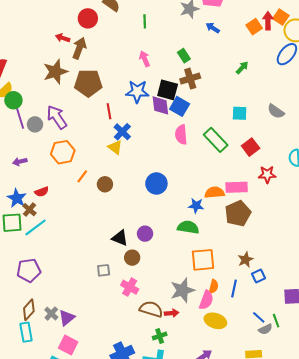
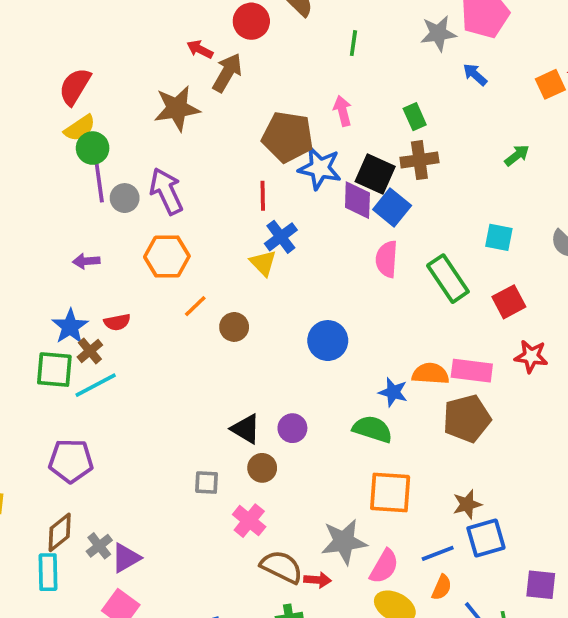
brown pentagon: (88, 83) -> (288, 137), moved
blue square: (259, 276) -> (486, 538), size x1.5
orange semicircle: (214, 287) -> (442, 587), moved
blue line: (234, 288) -> (438, 553), turned 48

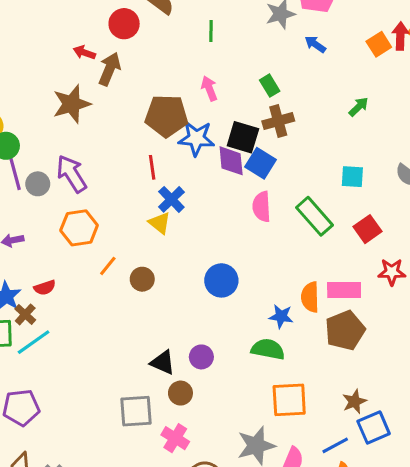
orange semicircle: (431, 374) -> (310, 297), turned -88
gray square: (207, 483) -> (136, 411), size x1.6

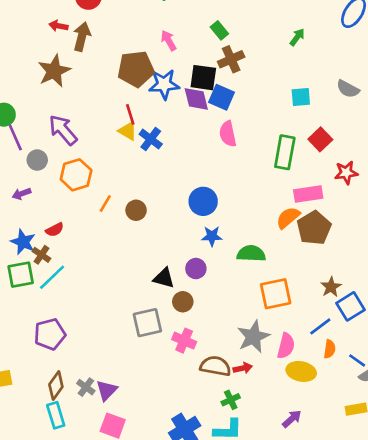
gray circle: (38, 184) -> (37, 160), moved
green rectangle: (314, 216) -> (285, 152), moved, turned 60
yellow triangle: (160, 223) -> (128, 131), moved
orange semicircle: (310, 297) -> (288, 218), moved, turned 60
blue star: (281, 316) -> (212, 236), moved

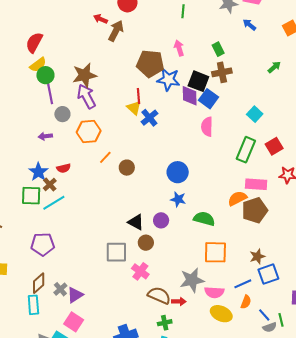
brown star: (54, 71) -> (85, 75), moved
cyan square: (301, 97) -> (255, 114), moved, turned 35
pink semicircle: (286, 346) -> (214, 292), turned 66

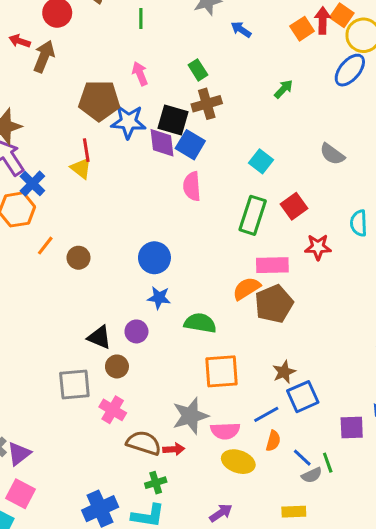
blue cross: (149, 118) -> (32, 184), moved

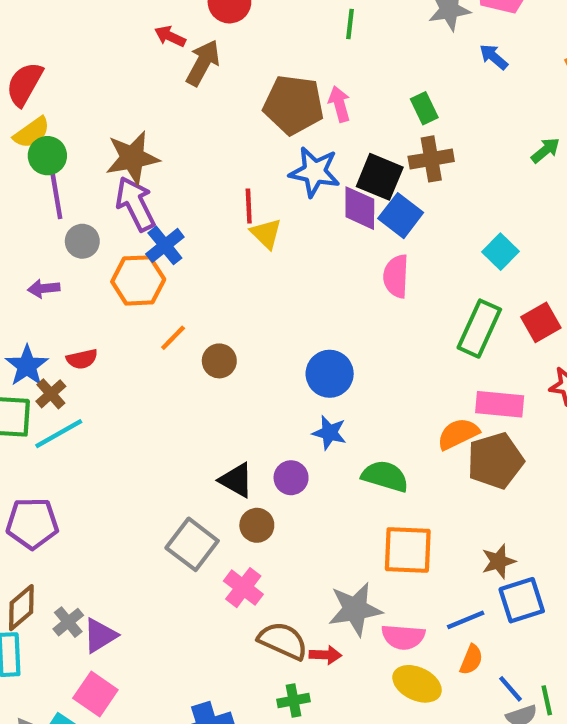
brown pentagon: (99, 101) -> (294, 105), moved
yellow triangle: (81, 168) -> (266, 234), moved
gray square: (74, 384) -> (192, 544), turned 36

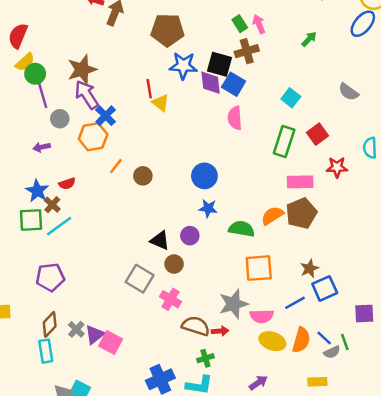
pink arrow: (339, 104) -> (259, 24), moved
orange semicircle: (458, 434) -> (272, 216), moved
orange semicircle: (471, 660) -> (301, 340), moved, size x1.5
pink square: (95, 694) -> (111, 343), moved

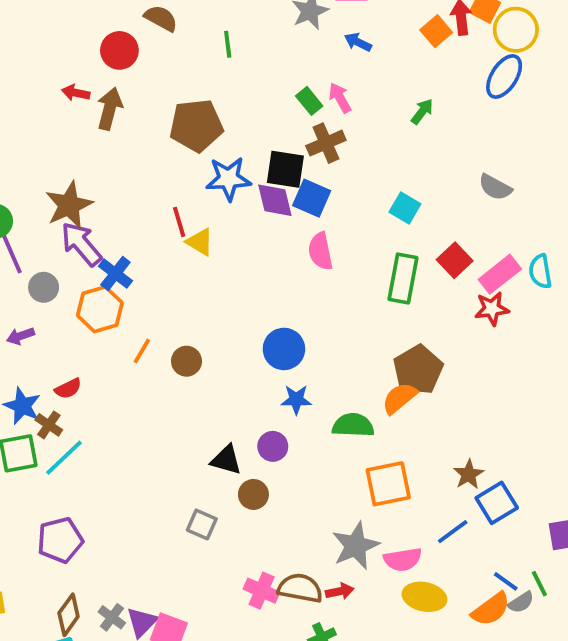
pink rectangle: (300, 182) -> (500, 274), moved, turned -30
brown pentagon: (301, 213) -> (418, 370), moved
gray square: (140, 279) -> (202, 524), size x0.7
pink cross: (171, 299) -> (262, 591), moved
orange semicircle: (301, 340) -> (491, 609), moved, turned 45

